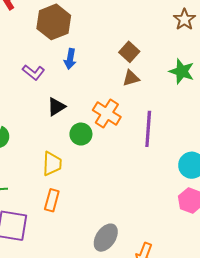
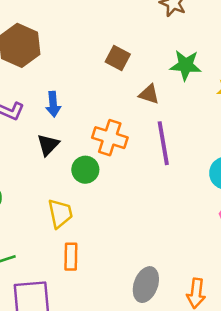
blue arrow: (70, 59) -> (53, 104), moved
brown triangle: (131, 78) -> (149, 94), moved, turned 48

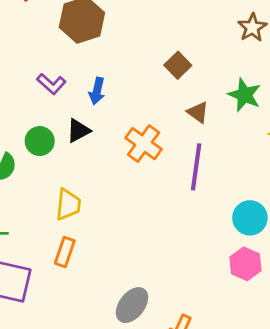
green circle: (85, 170) -> (40, 141), moved

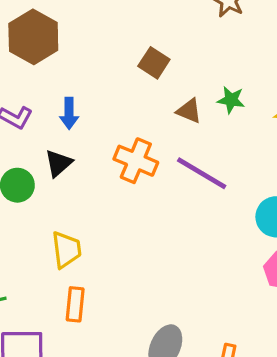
green star: (244, 95) -> (231, 100), moved, size x0.7
purple line: (196, 167) -> (202, 173), turned -54

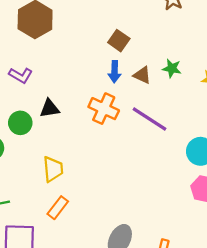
blue arrow: (69, 113) -> (114, 72), moved
black triangle: (58, 163) -> (50, 108), turned 30
orange rectangle: (75, 304) -> (58, 208), turned 30

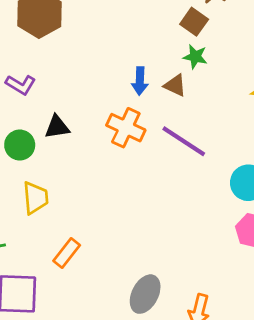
brown square: (119, 41) -> (194, 22), moved
green star: (172, 68) -> (195, 57), moved
yellow trapezoid: (53, 169) -> (35, 198), moved

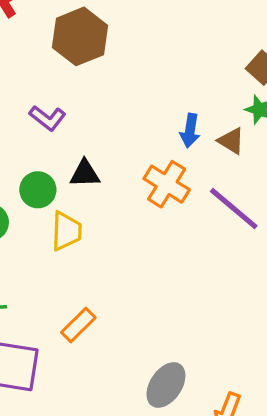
yellow trapezoid: (35, 198) -> (66, 231), moved

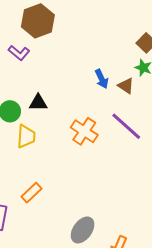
purple L-shape: (48, 118) -> (19, 53), moved
blue arrow: (190, 130) -> (102, 79), turned -36
orange cross: (167, 184) -> (84, 131), moved

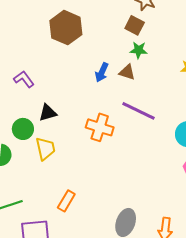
brown hexagon: (38, 21) -> (66, 28), moved
purple L-shape: (19, 53) -> (24, 79), moved, turned -150
blue arrow: (102, 79) -> (102, 72), turned 66

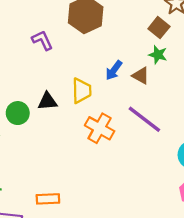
purple L-shape: (24, 79) -> (42, 40), moved
yellow trapezoid: (45, 149) -> (82, 91), moved
orange rectangle: (66, 201) -> (48, 199), turned 45

